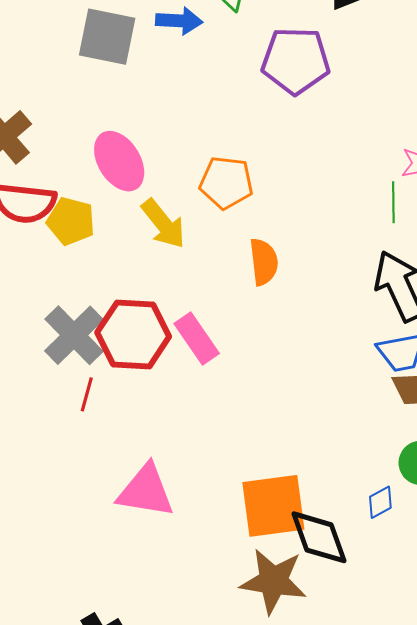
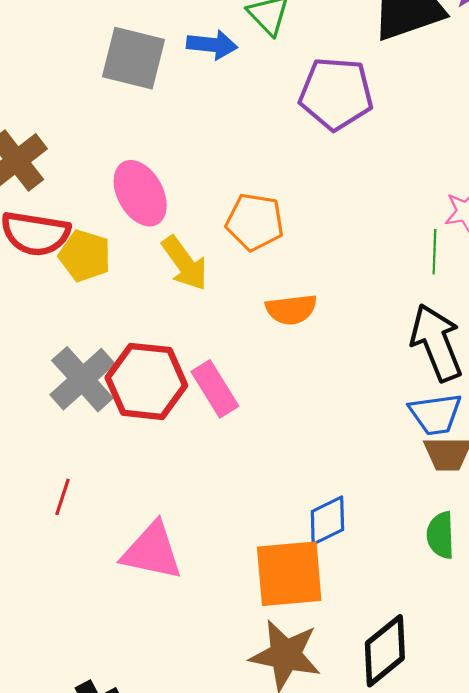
orange semicircle: (264, 262) -> (291, 309), turned 87
red line: (87, 394) -> (63, 497), moved
blue diamond: (380, 502) -> (327, 520), moved, size x1.4
black diamond: (319, 537) -> (385, 651), moved, turned 68

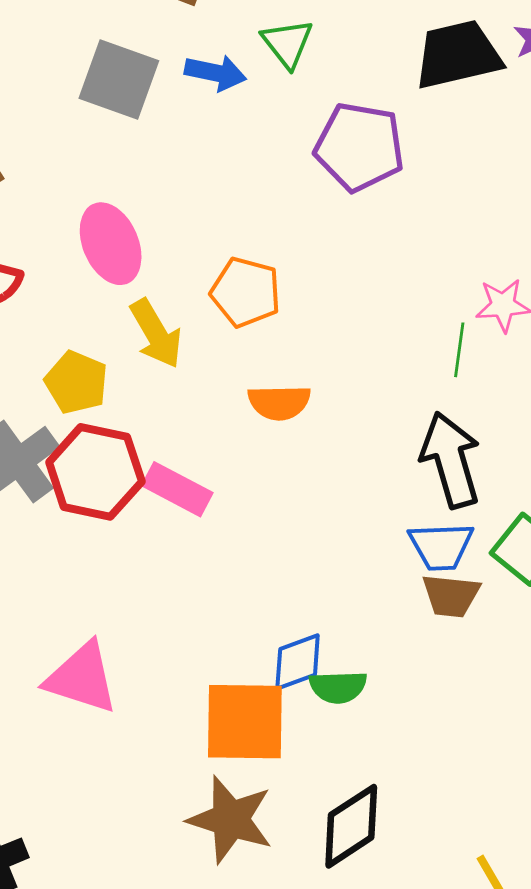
yellow pentagon: (85, 256) -> (76, 382), moved
pink rectangle: (215, 389) -> (177, 489), turned -36
green semicircle: (441, 535) -> (338, 687), moved, turned -96

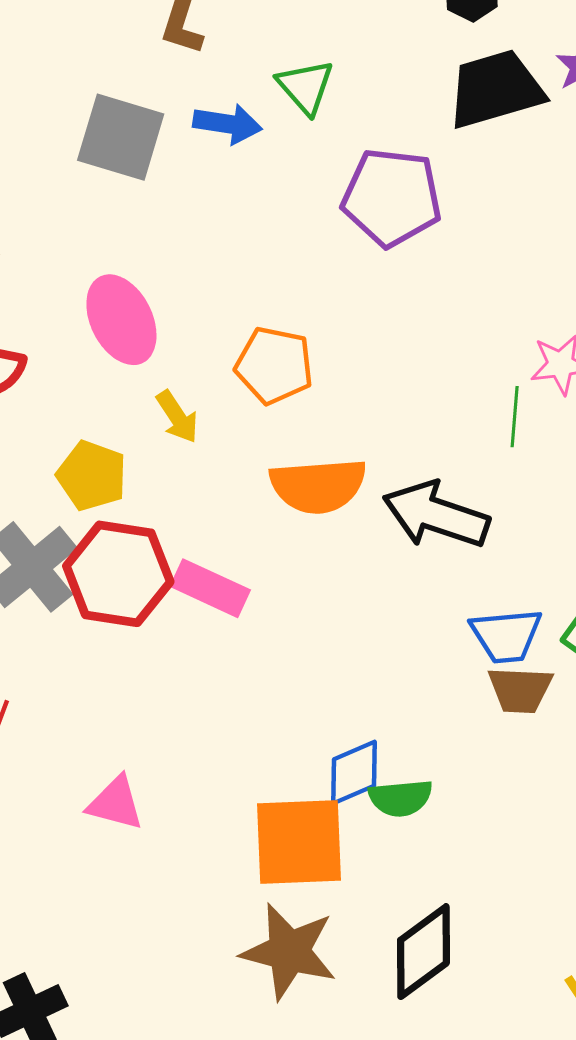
yellow arrow: (156, 334) -> (177, 417), size x0.7
orange semicircle: (279, 402) -> (318, 486), size x1.4
black arrow: (451, 460) -> (436, 515), moved, turned -52
pink triangle: (82, 678) -> (116, 803), size x0.7

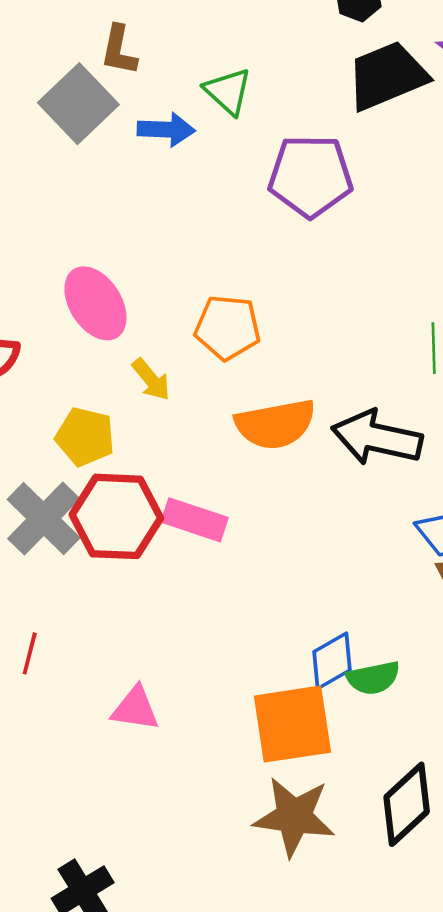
gray square: (121, 137) -> (78, 104), moved, turned 36

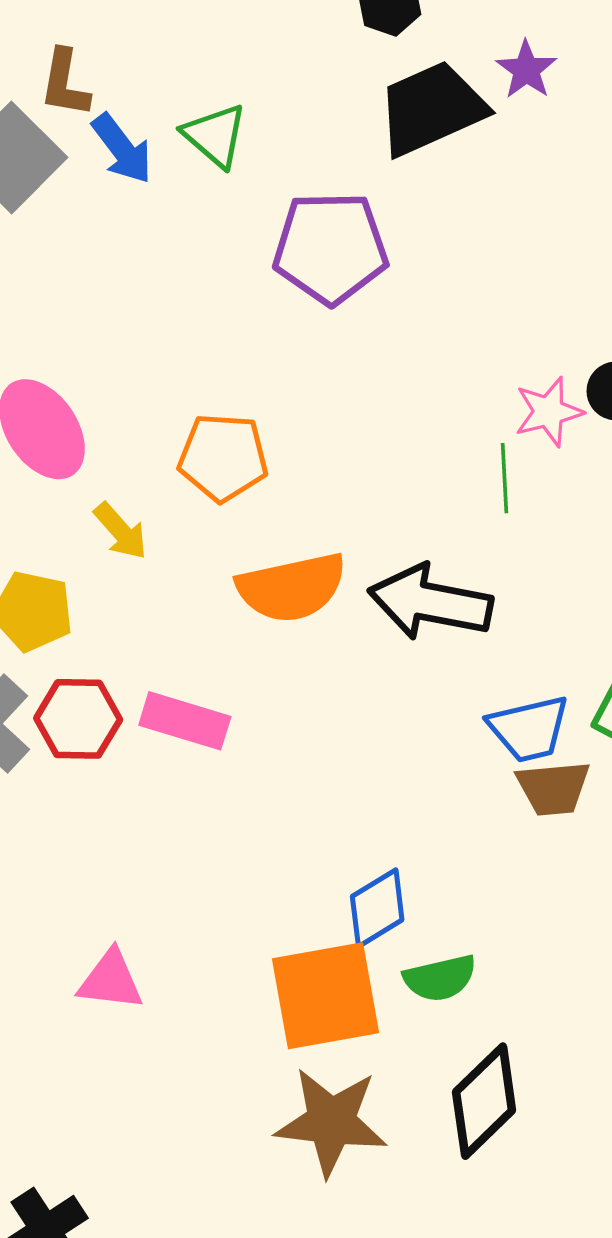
blue arrow: (166, 130) -> (122, 149), moved, turned 52
red hexagon: (116, 516) -> (78, 719), size x0.7
green semicircle: (373, 678) -> (440, 978), moved

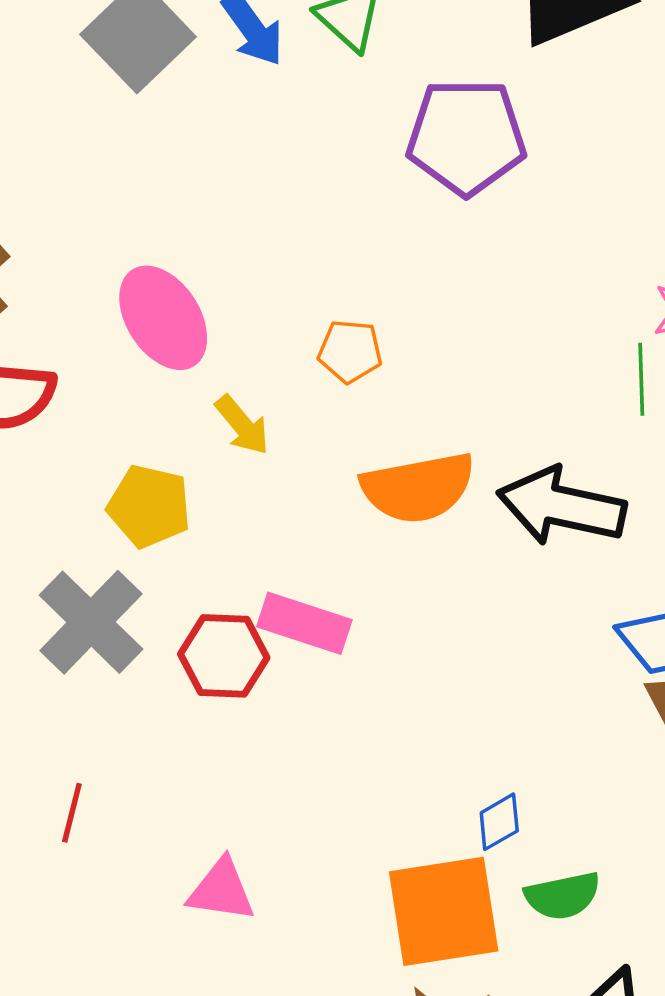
orange pentagon: (223, 457) -> (350, 351), size x0.7
red hexagon: (78, 719) -> (224, 656), moved
blue diamond: (377, 908) -> (499, 822), size x0.7

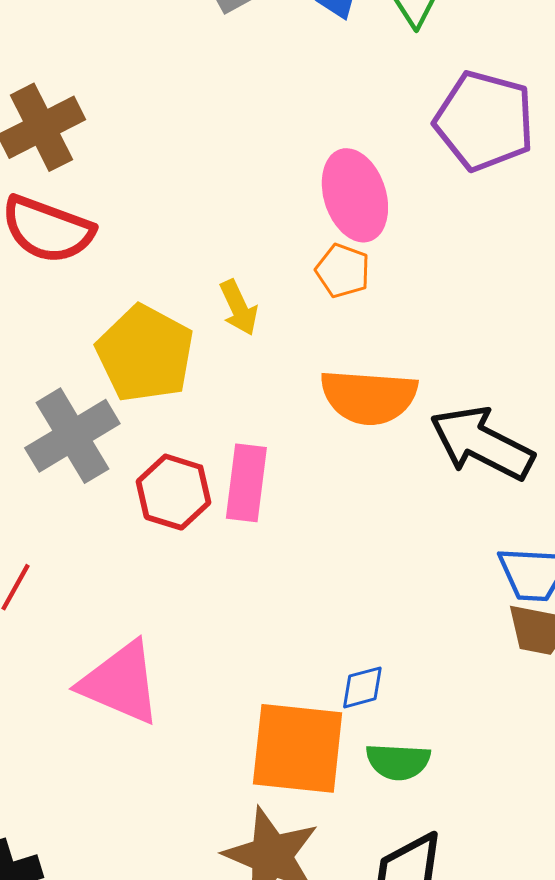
pink ellipse: (163, 318) -> (355, 195), moved
yellow pentagon: (149, 506) -> (145, 354), size x1.4
pink rectangle: (304, 623) -> (246, 483), turned 64
pink triangle: (221, 890) -> (121, 683), size x1.5

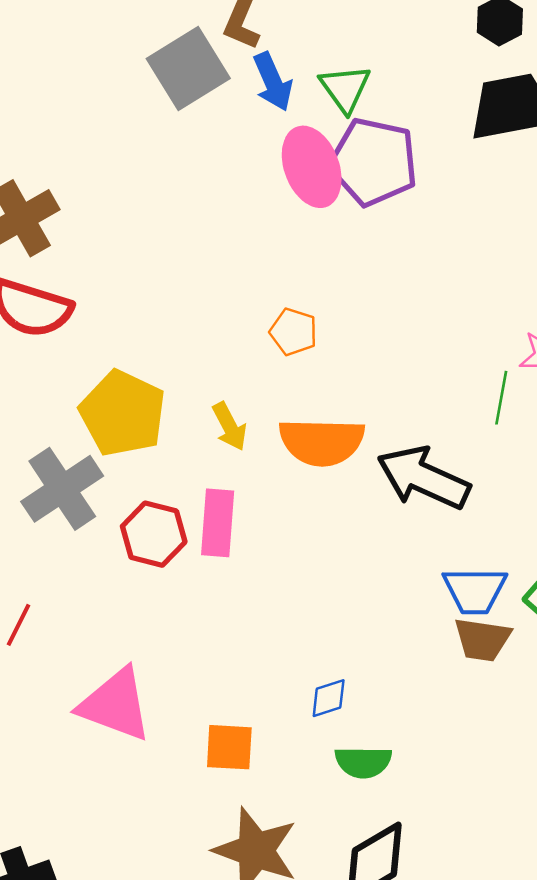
purple pentagon: (484, 121) -> (373, 162), moved
pink ellipse: (355, 195) -> (312, 167), moved
yellow arrow: (239, 308) -> (229, 426), moved
orange square: (298, 748) -> (229, 747), moved, size x0.6

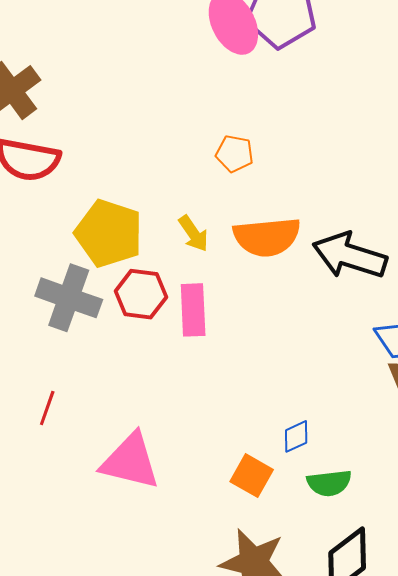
gray cross: (62, 489) -> (69, 298), turned -30
red hexagon: (154, 534) -> (141, 294), moved
orange square: (229, 747) -> (252, 476), moved, turned 33

